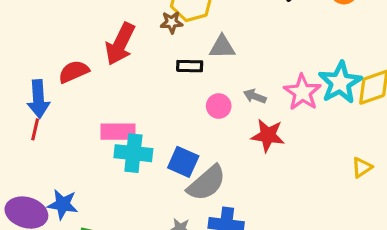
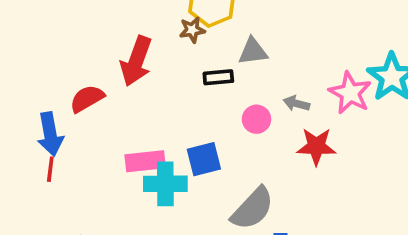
blue square: (183, 162) -> (204, 159), moved, turned -32

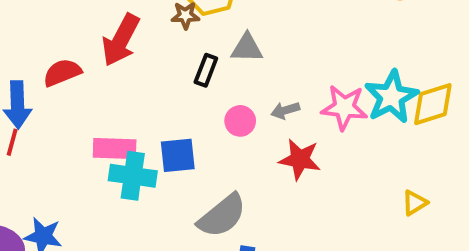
black rectangle: (218, 77) -> (206, 70), turned -72
pink star: (350, 93) -> (344, 107), turned -30
gray arrow: (296, 103) -> (285, 110), turned -40

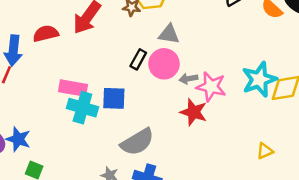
black rectangle: (206, 70) -> (138, 59), moved
pink star: (344, 107) -> (211, 87), moved
pink circle: (240, 121) -> (164, 64), moved, size x1.5

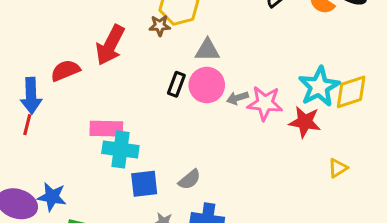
blue square: (114, 98) -> (144, 184), moved
red star: (194, 112) -> (305, 122), moved
gray semicircle: (137, 142) -> (190, 180), size x0.6

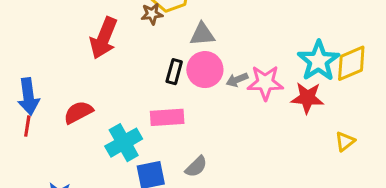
red semicircle: (65, 71) -> (78, 112), moved
pink rectangle: (106, 129) -> (167, 117), moved
cyan cross: (120, 149) -> (124, 143), turned -32

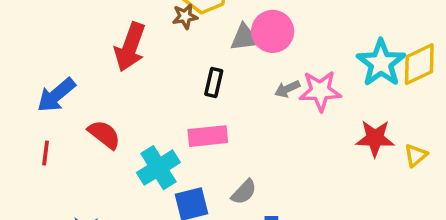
pink circle: (205, 70) -> (273, 31), moved
blue arrow: (28, 96) -> (56, 95), moved, turned 60
red star: (307, 98) -> (375, 138), moved
red semicircle: (78, 112) -> (104, 135), turned 68

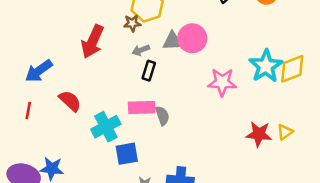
gray arrow: (287, 89) -> (141, 50), moved
red star: (375, 138) -> (259, 134), moved
gray semicircle: (244, 192) -> (162, 116), moved, turned -66

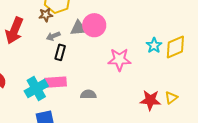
cyan star: (266, 66) -> (154, 45), size x0.6
gray semicircle: (162, 116) -> (88, 94), moved, turned -70
cyan cross: (106, 127) -> (36, 88), moved

